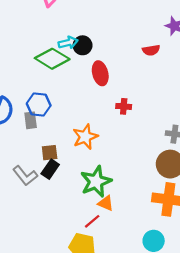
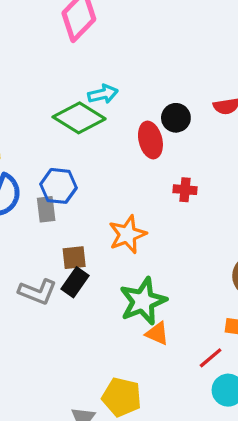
black circle: (83, 45) -> (176, 118), moved
gray L-shape: (25, 176) -> (38, 292), turned -30
red line: (92, 221) -> (211, 358), moved

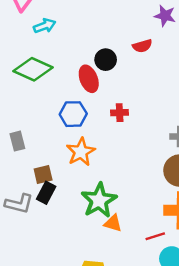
cyan arrow: (103, 94) -> (45, 26), moved
blue hexagon: (58, 186) -> (73, 114), moved
red line: (211, 358) -> (155, 236), turned 30

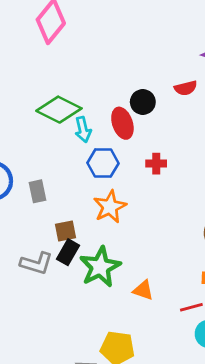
cyan arrow: (45, 26) -> (83, 130), moved, turned 95
green star: (99, 200) -> (100, 267), moved

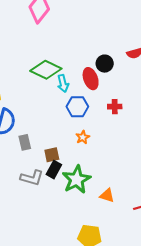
gray rectangle: (37, 191) -> (25, 142), moved
orange star: (110, 207) -> (83, 137), size x0.6

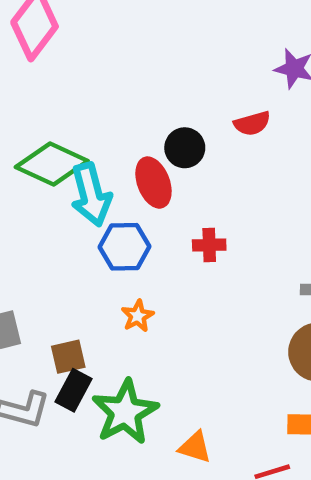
cyan arrow: (63, 83) -> (91, 195), size x1.5

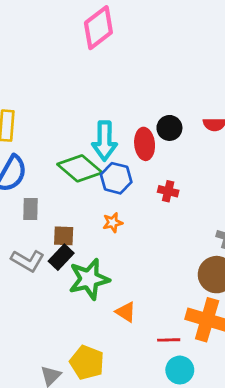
green diamond: (52, 164) -> (80, 168), moved

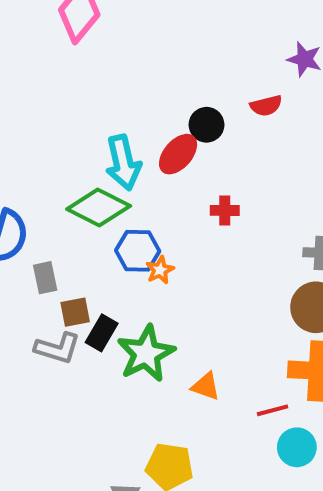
red ellipse: (145, 144) -> (178, 154), turned 60
blue hexagon: (116, 178) -> (138, 251), moved
brown square: (64, 236) -> (75, 312), moved

